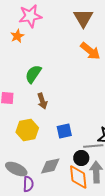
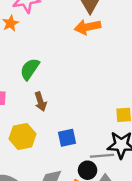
orange arrow: (90, 51) -> (88, 27), moved, turned 130

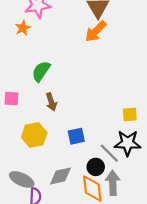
orange arrow: (88, 27) -> (96, 31), turned -35
gray line: (102, 156) -> (109, 153), turned 50

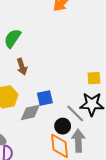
gray diamond: (60, 176) -> (30, 113), moved

